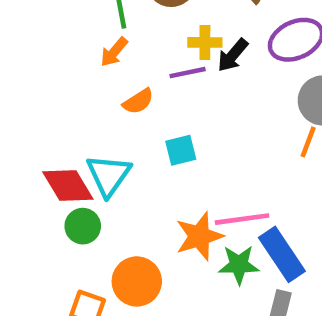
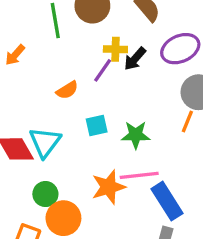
orange arrow: (114, 52) -> (15, 55), moved
purple line: (188, 73) -> (103, 70), turned -45
green circle: (83, 226) -> (45, 194), moved
green star: (239, 265) -> (136, 135), moved

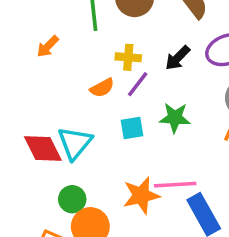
yellow cross: (115, 49) -> (128, 57), moved
purple line: (103, 70) -> (138, 84), moved
green star: (136, 135) -> (175, 118), moved

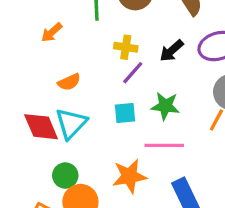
orange semicircle: (102, 88) -> (69, 82), moved
pink line: (175, 185) -> (164, 145), moved

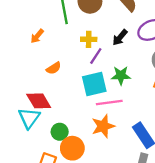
cyan square: (125, 113) -> (94, 84), size x1.6
cyan triangle: (71, 123) -> (29, 118), moved
pink line: (164, 145) -> (109, 103), moved

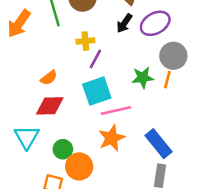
orange arrow: (37, 36) -> (19, 24), moved, size x1.6
black arrow: (120, 37) -> (124, 23), moved
green star: (121, 75) -> (143, 78), moved
red diamond: (39, 101) -> (50, 106), moved, turned -55

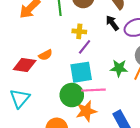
black arrow: (124, 23) -> (112, 23), turned 98
red diamond: (50, 106) -> (25, 65), moved
green circle: (63, 149) -> (72, 95), moved, size x1.5

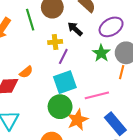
black arrow: (112, 23) -> (75, 29), moved
green star: (119, 68) -> (101, 53), moved, turned -30
pink line: (93, 90) -> (97, 95), moved

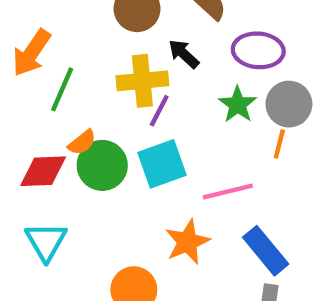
green line: (30, 20) -> (62, 89), moved, turned 40
purple ellipse: (111, 27) -> (258, 50), turned 35
yellow cross: (55, 42) -> (142, 81), size x1.6
green circle: (60, 107) -> (102, 165), moved

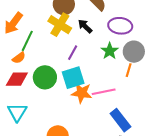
yellow cross: (142, 81) -> (60, 25), moved, turned 35
orange semicircle: (82, 142) -> (19, 58), moved
orange star: (187, 242) -> (82, 93), moved, turned 30

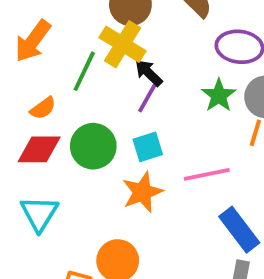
black arrow: (85, 26) -> (149, 73), moved
green line: (27, 41) -> (84, 71), moved
cyan square: (73, 78) -> (148, 147), size x0.7
orange star: (82, 93) -> (142, 192), moved, turned -30

